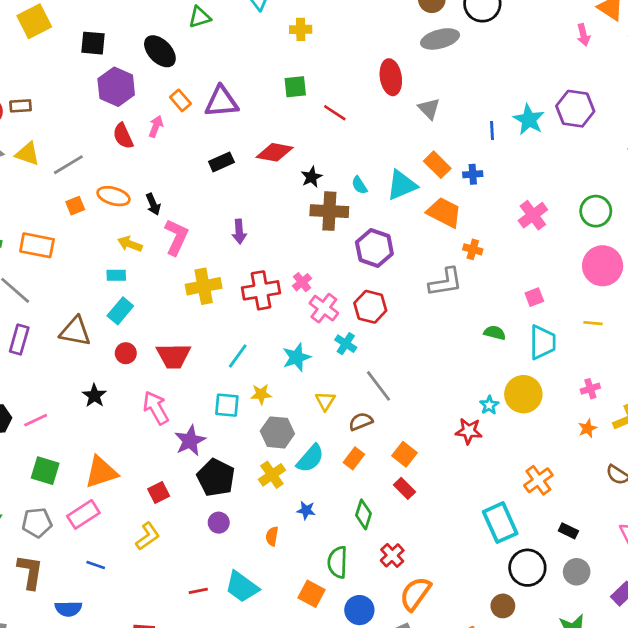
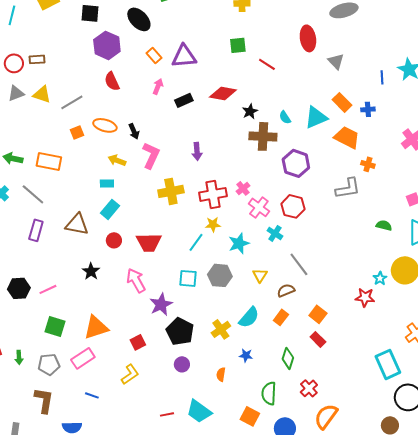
pink arrow: (156, 126) -> (158, 86), moved
yellow star: (261, 394) -> (213, 224), moved
gray hexagon: (277, 432) -> (220, 275), moved

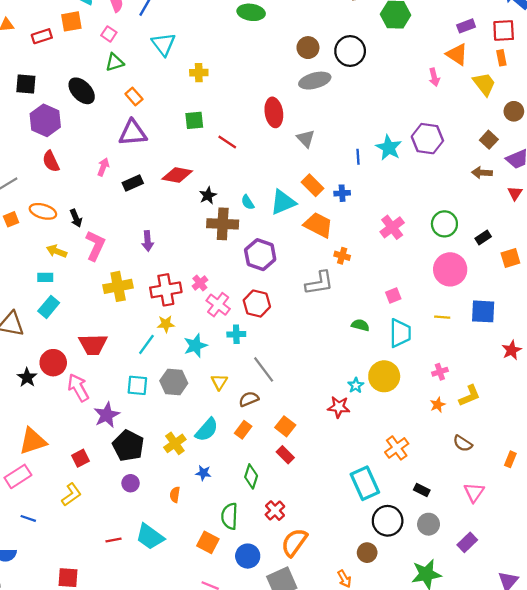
orange rectangle: (154, 55) -> (134, 97), moved
cyan cross: (275, 233) -> (236, 334), turned -35
red circle: (114, 240) -> (53, 363), moved, size x1.5

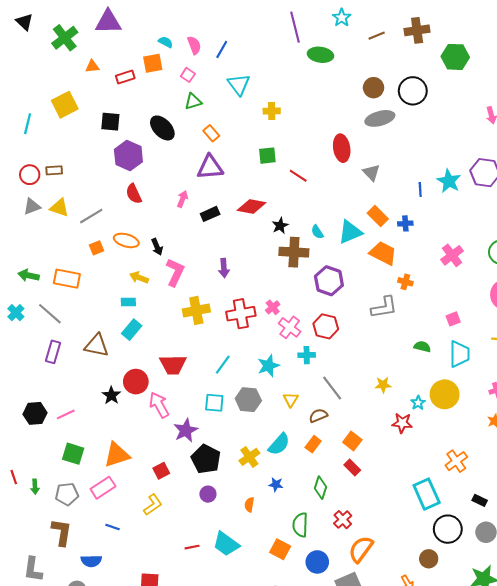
yellow star: (166, 324) -> (383, 385), moved

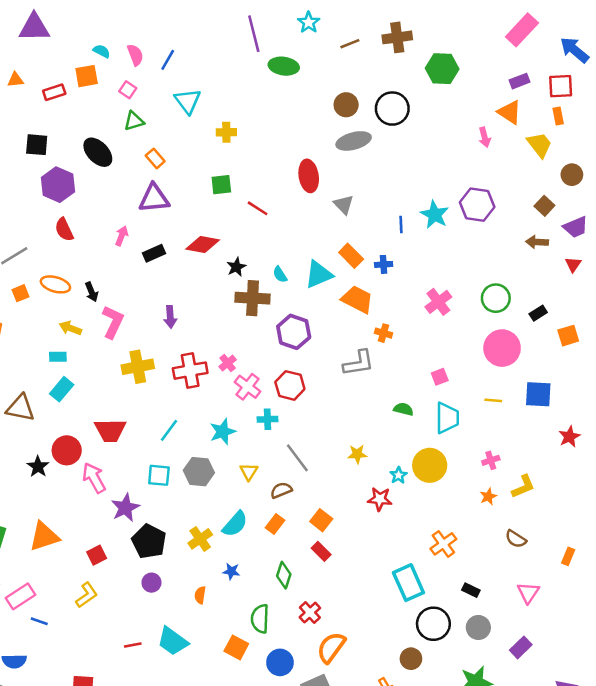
pink rectangle: (103, 488) -> (20, 596), moved

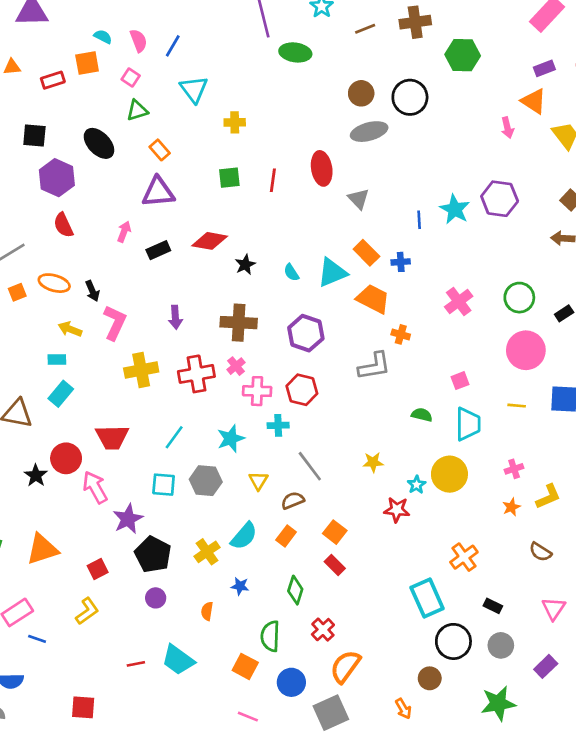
red line: (258, 208) -> (273, 180), moved, turned 65
brown cross: (253, 298) -> (239, 323), moved
pink cross: (248, 387) -> (257, 391), turned -35

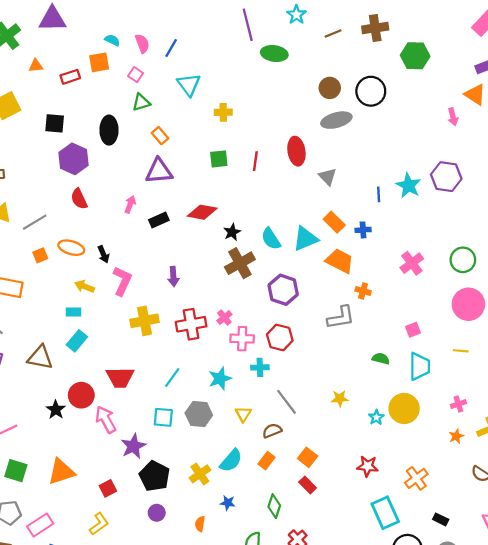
black ellipse: (99, 143) -> (109, 130), turned 44
cyan semicircle: (291, 273) -> (271, 239), size x1.5
brown cross: (239, 323) -> (240, 263), moved, turned -32
red star: (397, 510) -> (367, 466), moved

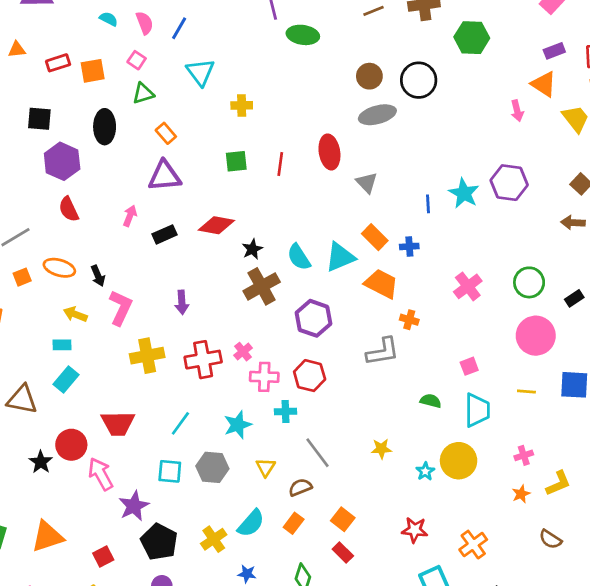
orange square: (99, 62) -> (93, 71), moved

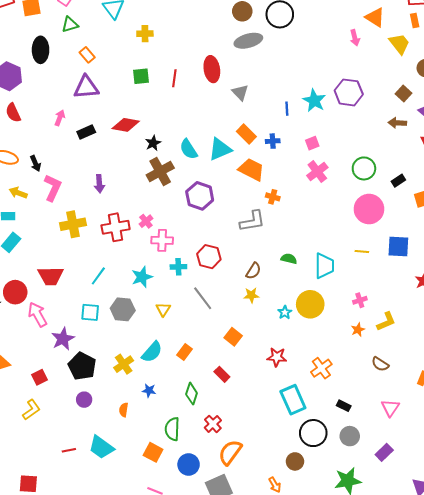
pink square: (469, 366) -> (312, 143), moved
red hexagon: (310, 376) -> (209, 257), moved
brown semicircle: (300, 487) -> (253, 271), moved, turned 144
orange square: (343, 519) -> (233, 337), moved

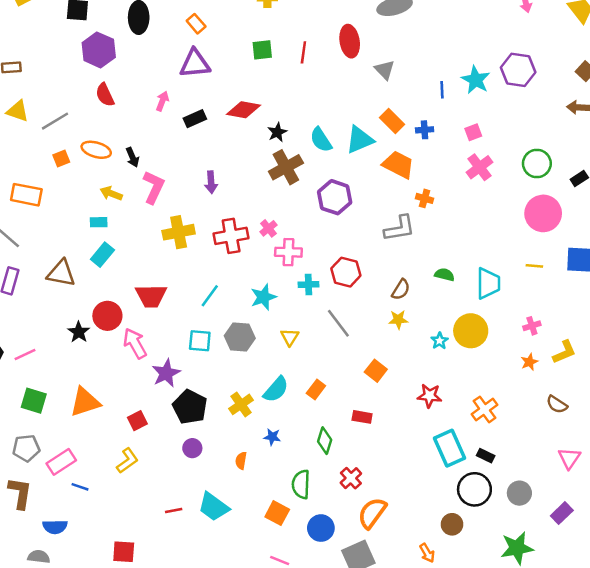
red rectangle: (222, 374) -> (362, 417), turned -35
black rectangle: (344, 406) -> (486, 456), moved

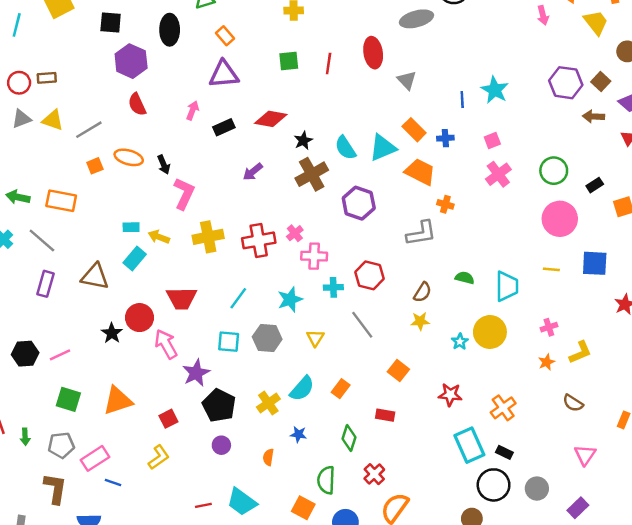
purple hexagon: (518, 70) -> (566, 83), moved
purple arrow: (211, 182) -> (253, 172), moved, turned 55
yellow arrow: (111, 193) -> (159, 237), moved

